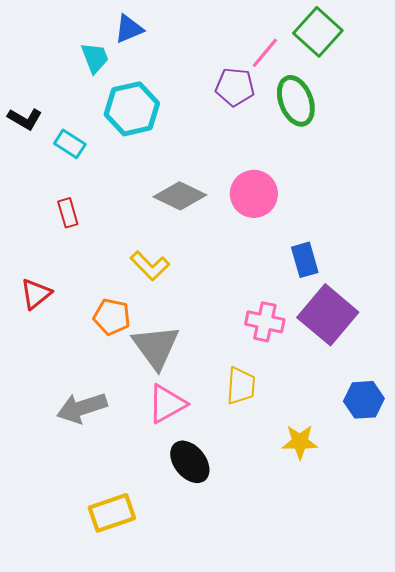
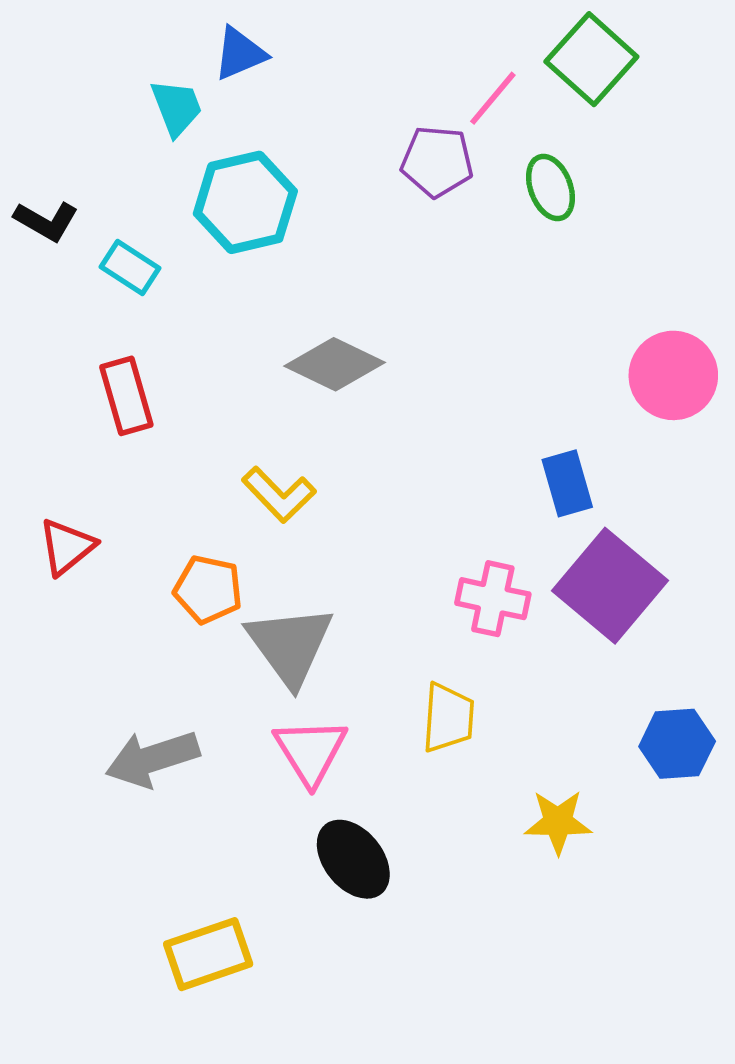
green ellipse: (296, 101) -> (551, 188), size x0.7
pink circle: (254, 194) -> (673, 375), moved
red rectangle: (68, 213) -> (126, 396), size x1.4
pink triangle: (167, 404) -> (310, 751), turned -33

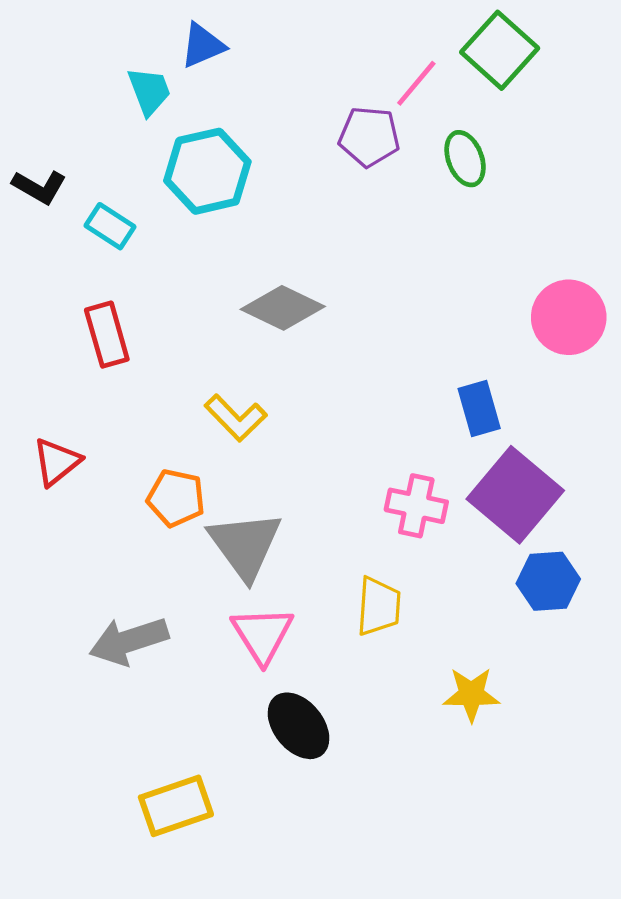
blue hexagon: (677, 744) -> (548, 581), moved

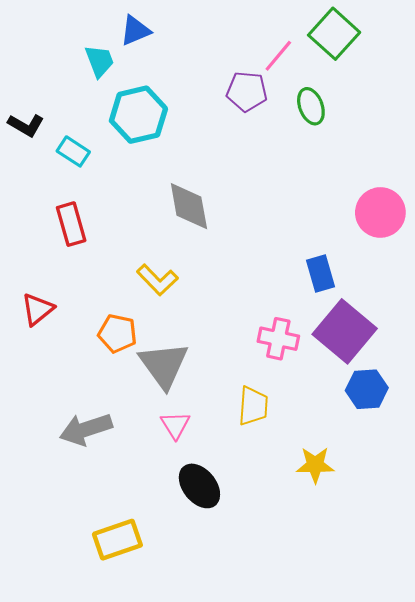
gray diamond: (283, 308) -> (189, 206), turned 54
pink triangle: (262, 635) -> (175, 425), size x0.7

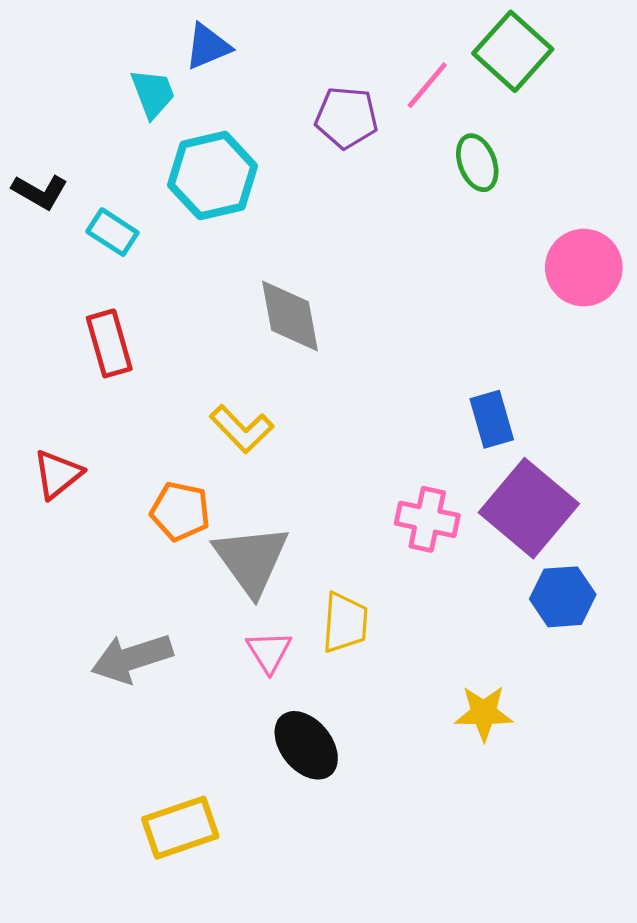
purple pentagon: (247, 92) -> (347, 117), moved
pink circle: (380, 212) -> (584, 268), moved
yellow trapezoid: (253, 406) -> (345, 623), moved

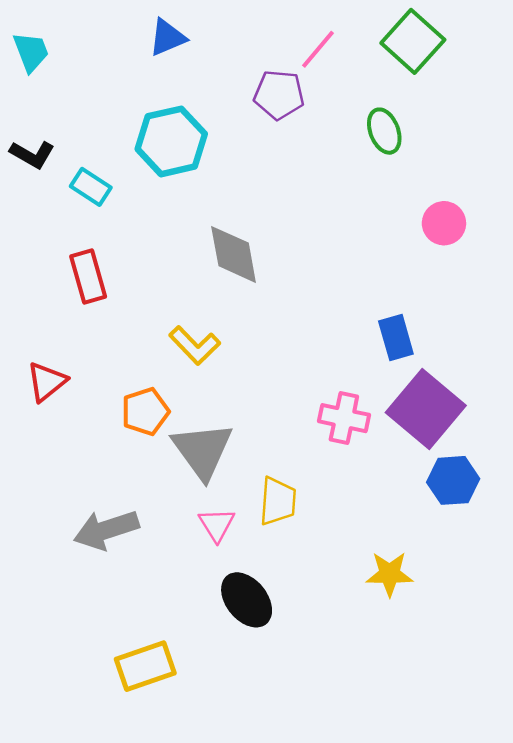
pink line: (427, 85) -> (318, 49), moved
cyan trapezoid: (153, 93) -> (31, 52), moved
pink circle: (584, 268) -> (444, 223), moved, size x0.7
orange pentagon: (180, 511) -> (145, 412), turned -30

